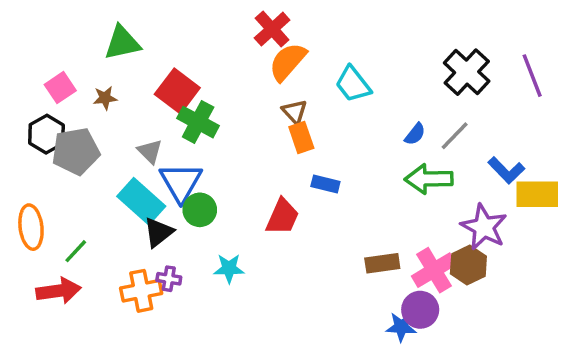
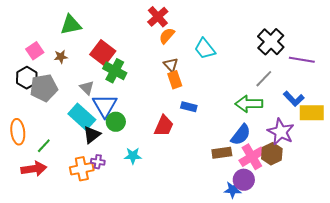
orange semicircle: (288, 62) -> (167, 36), size x0.7
purple line: (532, 76) -> (302, 60), moved, turned -60
blue semicircle: (415, 134) -> (241, 135), moved, size x1.6

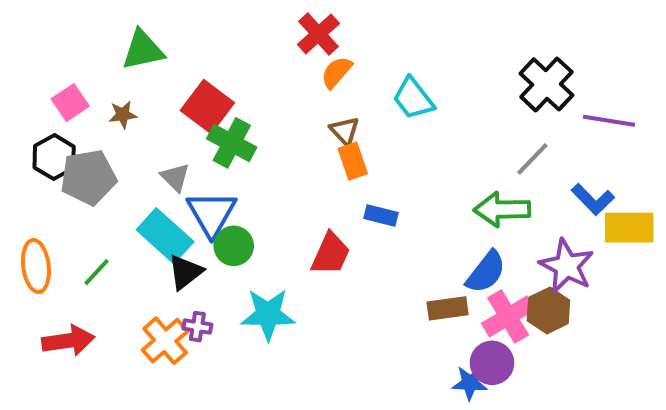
green line: (44, 146) -> (96, 272), moved
cyan star: (133, 156) -> (268, 314), size x1.5
orange cross: (82, 169) -> (165, 341), turned -30

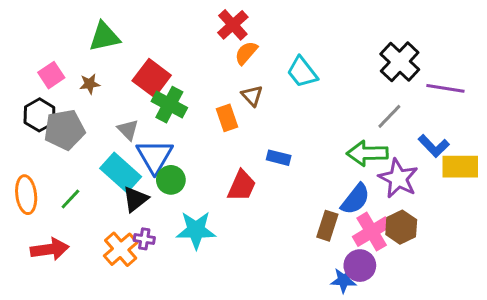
orange rectangle: (353, 161) -> (227, 118), moved
purple star: (567, 266) -> (398, 178), moved
brown rectangle: (448, 308) -> (327, 226), turned -64

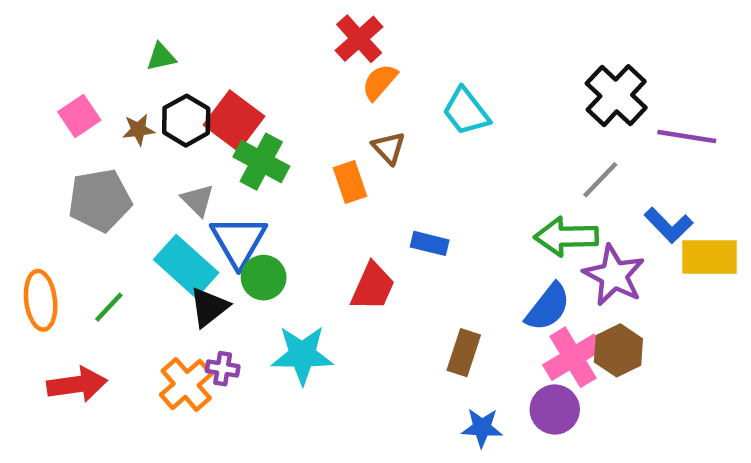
green triangle: (104, 37) -> (161, 57), size x0.6
black hexagon: (39, 115) -> (186, 121), moved
brown rectangle: (327, 226) -> (464, 353), moved
blue star: (344, 280) -> (482, 428), moved

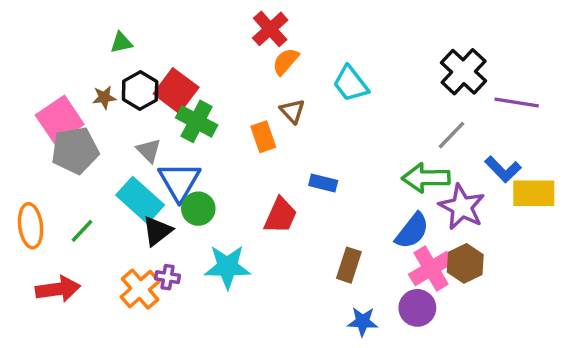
pink square: (79, 116) -> (60, 120), moved, size x1.5

